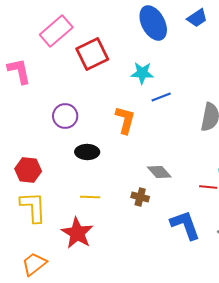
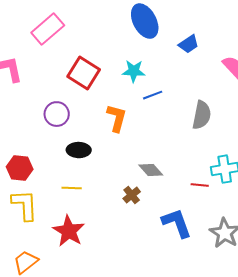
blue trapezoid: (197, 18) -> (189, 44), moved
red square: (92, 54) -> (84, 73), moved, turned -32
yellow line: (90, 197) -> (72, 188), moved
brown cross: (140, 197) -> (132, 195), turned 36

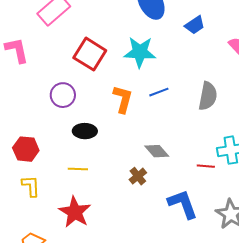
cyan star: (134, 71) -> (140, 52), size x1.4
blue line: (153, 95) -> (159, 92), moved
yellow L-shape: (25, 205) -> (31, 186), size x0.7

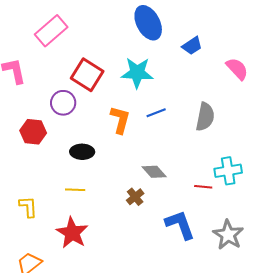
purple circle: (63, 95) -> (63, 103), moved
red hexagon: (26, 149) -> (33, 132), moved

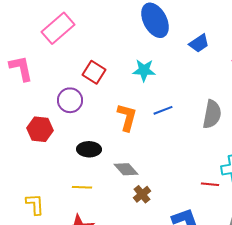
cyan star: (137, 73) -> (144, 70), size x0.7
red square: (87, 75) -> (94, 72), size x0.7
gray diamond: (154, 172) -> (126, 169), moved

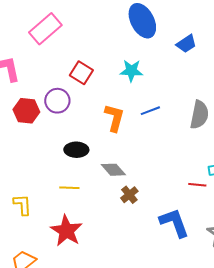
red hexagon: (40, 129) -> (26, 111), moved

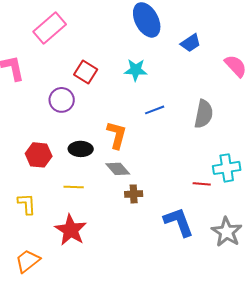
red hexagon: (26, 111) -> (39, 155), moved
orange L-shape: (114, 118) -> (117, 135), moved
brown cross: (129, 195) -> (134, 194), turned 36

